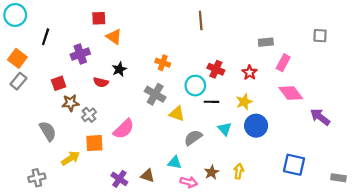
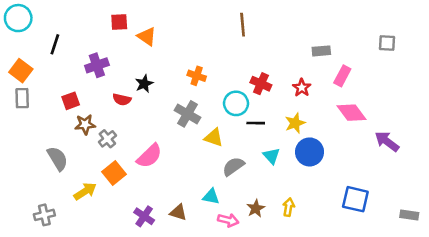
orange triangle: (114, 37) -> (147, 36), moved
gray rectangle: (18, 81) -> (22, 98), turned -42
orange square: (94, 143) -> (114, 173), turned -36

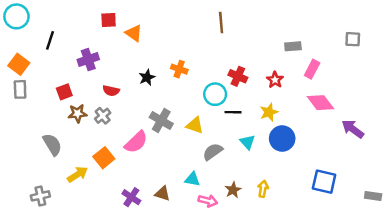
black star: (144, 84) -> (147, 77), moved
gray cross: (187, 114) -> (161, 121), moved
gray cross: (107, 139) -> (103, 116), moved

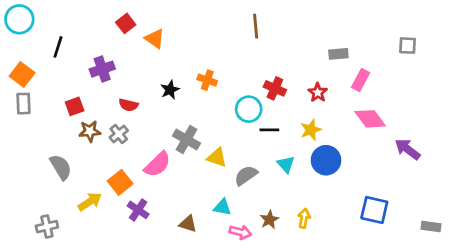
red square: (109, 20) -> (126, 23), turned -35
yellow triangle: (195, 125) -> (217, 157), moved
purple cross: (131, 197) -> (138, 210), moved

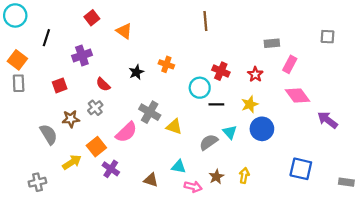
red square: (126, 23) -> (92, 18), moved
red semicircle: (128, 105) -> (103, 84), turned 32
brown star: (90, 131) -> (71, 119), moved
gray semicircle: (246, 175) -> (209, 142), moved

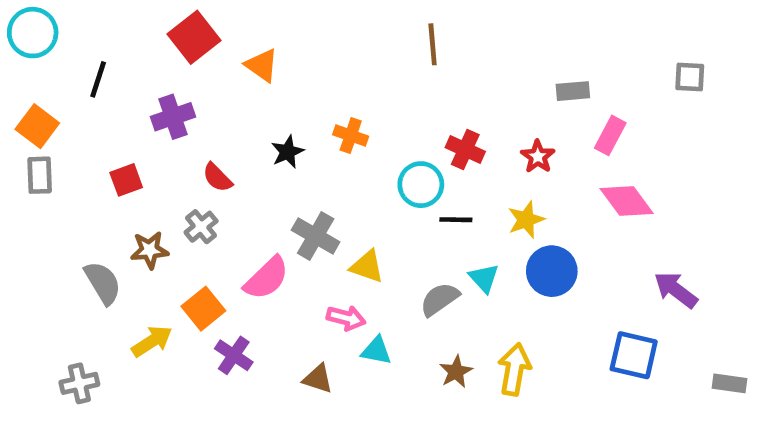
red square: (92, 18) -> (194, 37), size x1.5
purple arrow: (328, 120) -> (676, 290), moved
yellow arrow: (244, 176) -> (514, 369), size x1.5
pink arrow: (193, 187) -> (346, 318), moved

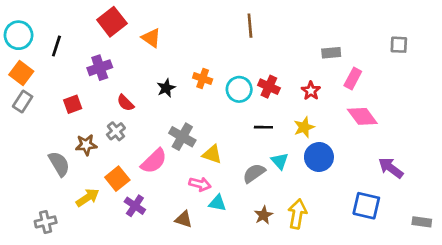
cyan circle: (33, 33) -> (19, 35), moved
gray rectangle: (40, 175) -> (23, 102), turned 35
cyan circle: (421, 185) -> (239, 89), moved

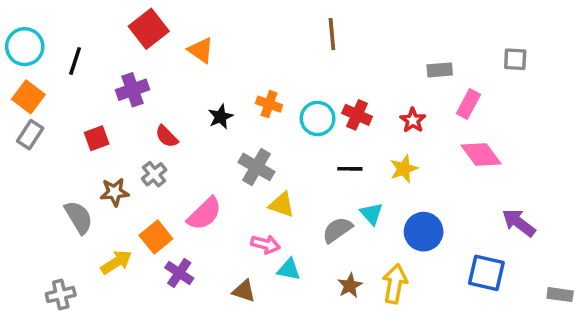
gray square: (399, 45) -> (515, 59), moved
gray cross: (182, 137) -> (256, 167), moved
blue circle: (319, 157) -> (424, 232), moved

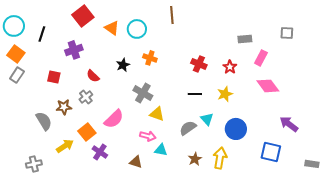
brown line: (332, 34) -> (172, 15), moved
cyan circle: (318, 118) -> (137, 29), moved
red square: (97, 138) -> (54, 77), turned 32

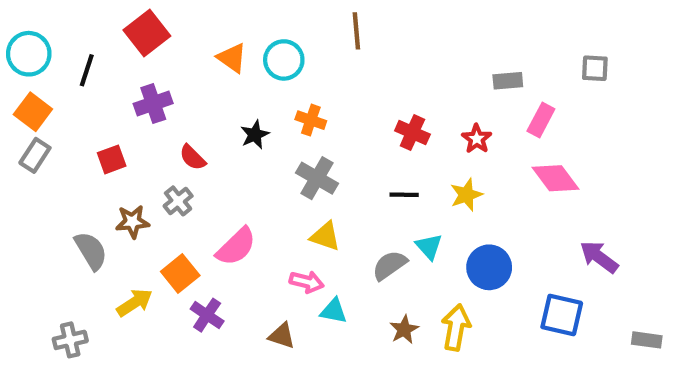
red square: (83, 16) -> (147, 33), moved
red square: (54, 77) -> (112, 159), turned -32
gray cross: (143, 93) -> (317, 178), moved

